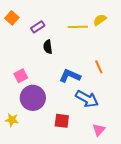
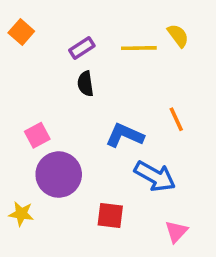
yellow semicircle: (100, 20) -> (178, 36), turned 88
purple rectangle: (38, 27) -> (82, 48), moved

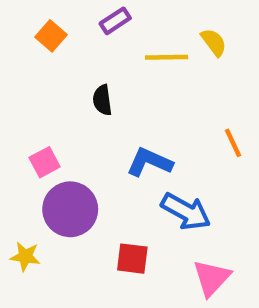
orange square: (21, 32) -> (51, 36), moved
purple rectangle: (82, 48) -> (115, 21), moved
orange line: (176, 119) -> (233, 143), moved
pink triangle: (176, 232) -> (212, 278), size x1.4

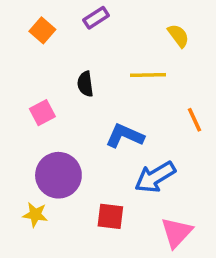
yellow line: (167, 57) -> (148, 75), moved
pink square: (45, 162) -> (42, 113), moved
blue arrow: (186, 211) -> (155, 177), turned 120
yellow star: (25, 256) -> (35, 215), moved

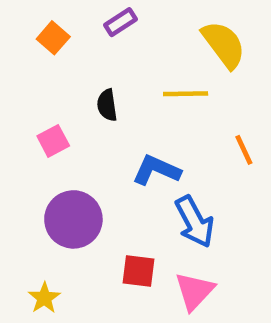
yellow semicircle: (178, 36) -> (224, 44), size x1.6
blue arrow: (155, 177) -> (195, 222), turned -87
yellow star: (35, 215) -> (44, 298), moved, turned 30
pink triangle: (177, 232) -> (195, 291), moved

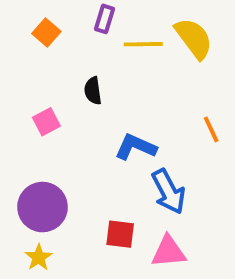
purple rectangle: (121, 22) -> (105, 19), turned -40
yellow line: (186, 94) -> (143, 44), moved
purple circle: (73, 219) -> (42, 207), moved
pink triangle: (195, 291) -> (169, 252), turned 42

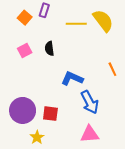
purple rectangle: (105, 19) -> (44, 10), moved
pink square: (46, 122) -> (25, 51), moved
red square: (120, 234) -> (50, 114), moved
yellow star: (39, 257) -> (37, 137), moved

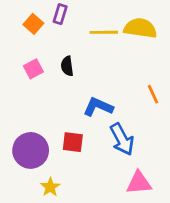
yellow semicircle: (103, 21) -> (140, 28), turned -45
red square: (50, 114) -> (73, 142), moved
pink triangle: (90, 134) -> (139, 183), moved

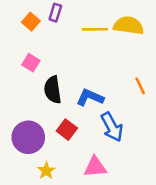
black semicircle: (67, 66) -> (53, 90), moved, size x1.5
pink square: (33, 69) -> (31, 63), turned -30
red square: (73, 142) -> (67, 130), turned 30
pink triangle: (139, 183) -> (95, 167), moved

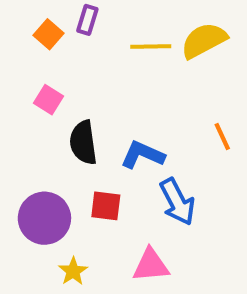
yellow semicircle: (129, 25) -> (204, 40), turned -36
red square: (67, 130) -> (106, 206), turned -30

